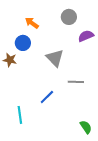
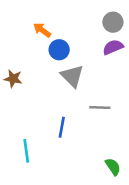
gray circle: (69, 17) -> (113, 22), moved
blue circle: (23, 43) -> (59, 50), moved
blue line: (47, 97) -> (62, 127), turned -35

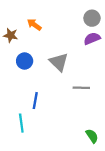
blue circle: (59, 50) -> (25, 61), moved
brown star: (13, 79) -> (11, 35), moved
blue line: (62, 127) -> (35, 101), moved

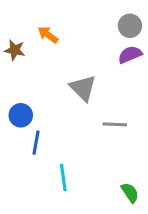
blue circle: (25, 61) -> (21, 115), moved
blue line: (35, 101) -> (36, 143), moved
cyan line: (21, 123) -> (63, 177), moved

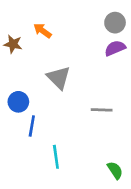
gray triangle: (83, 88) -> (59, 78), moved

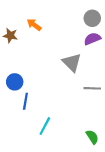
gray triangle: (59, 78) -> (72, 62), moved
gray line: (102, 110) -> (92, 88), moved
cyan line: (56, 157) -> (45, 126), turned 36

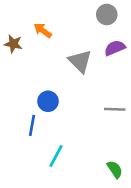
gray circle: (92, 18) -> (107, 15), moved
gray triangle: (72, 62) -> (80, 61), moved
blue circle: (15, 82) -> (48, 101), moved

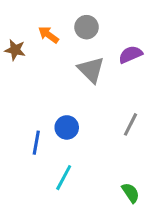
gray circle: (107, 15) -> (86, 27), moved
blue circle: (48, 101) -> (67, 127), moved
gray line: (115, 109) -> (131, 124), turned -65

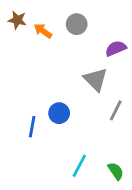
brown star: (15, 50) -> (17, 20), moved
gray triangle: (91, 70) -> (96, 79), moved
cyan line: (64, 178) -> (79, 166), moved

